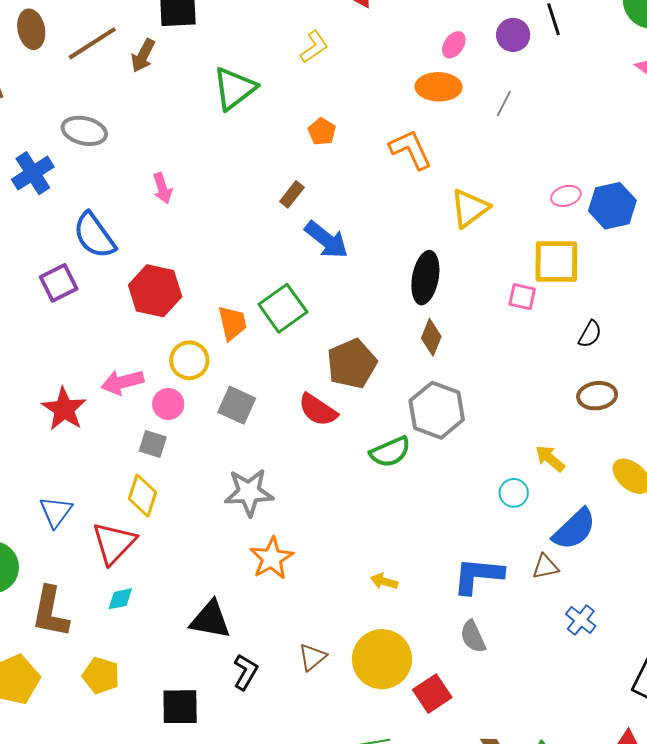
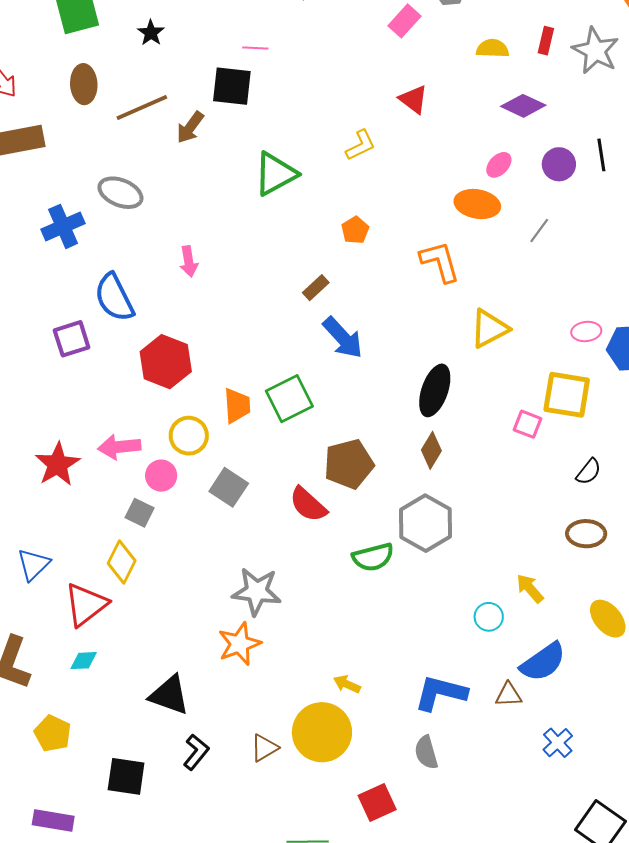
gray star: (249, 492) -> (257, 591), moved
blue cross: (581, 620) -> (558, 743), moved
yellow circle: (382, 659) -> (322, 732), moved

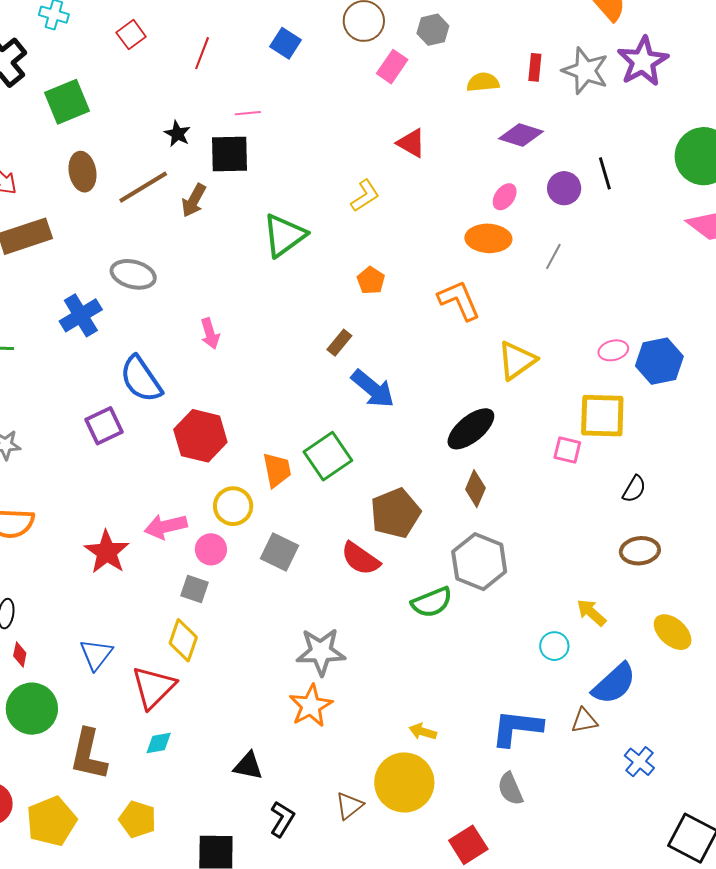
black star: (151, 33) -> (177, 134), moved
black ellipse: (435, 390) -> (471, 429), turned 39
black triangle: (169, 695) -> (248, 766), size x0.7

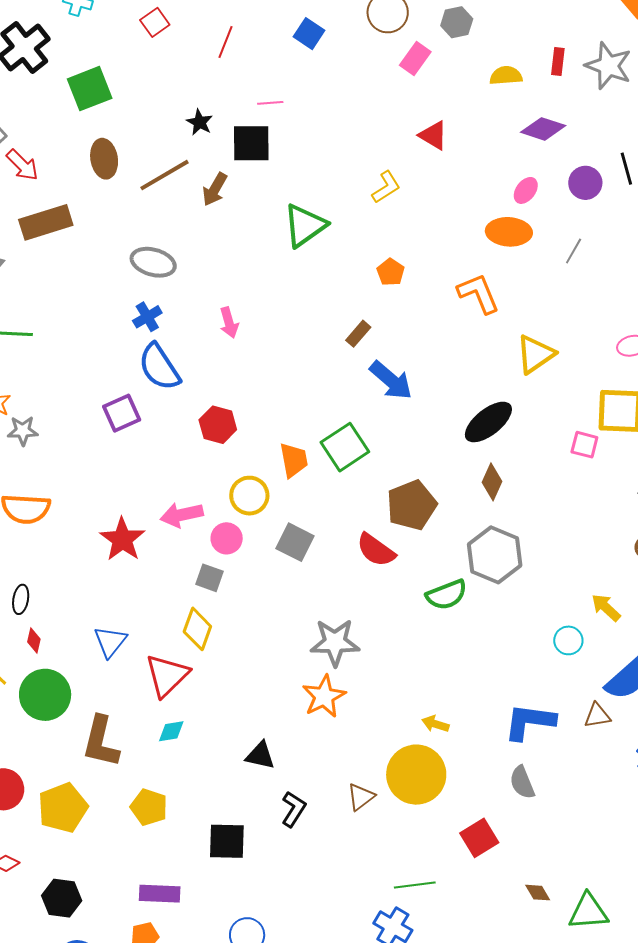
blue cross: (81, 315) -> (147, 317), moved, size x0.7
red hexagon: (200, 436) -> (218, 425), size x0.7

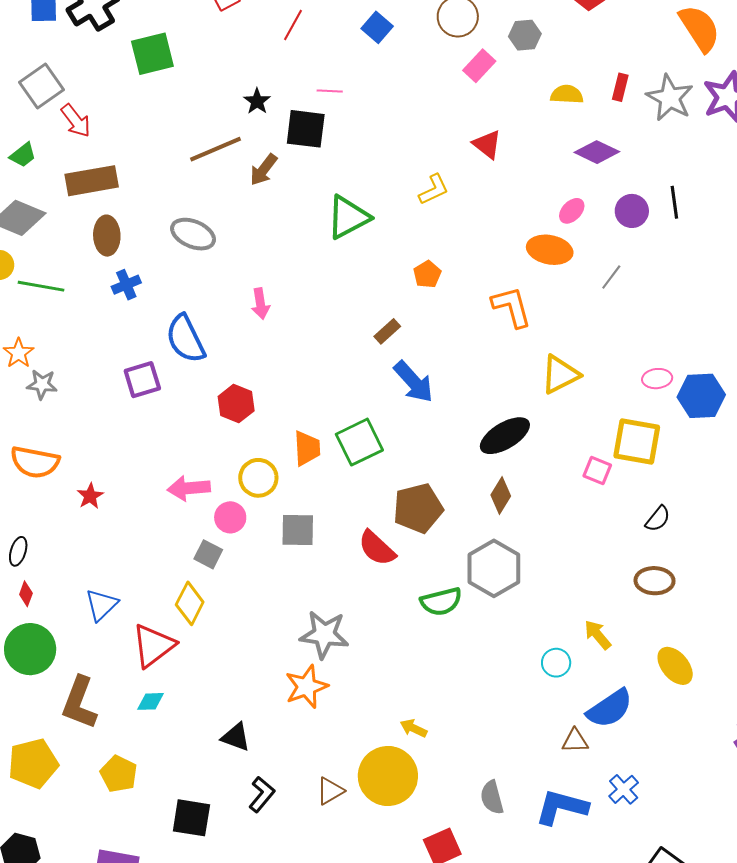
brown ellipse: (104, 159) -> (107, 236), moved
blue cross: (147, 317) -> (126, 285), moved
red star: (122, 539) -> (90, 496), moved, size x0.6
gray square: (295, 542) -> (298, 530), turned -33
blue L-shape: (530, 722) -> (562, 807), moved

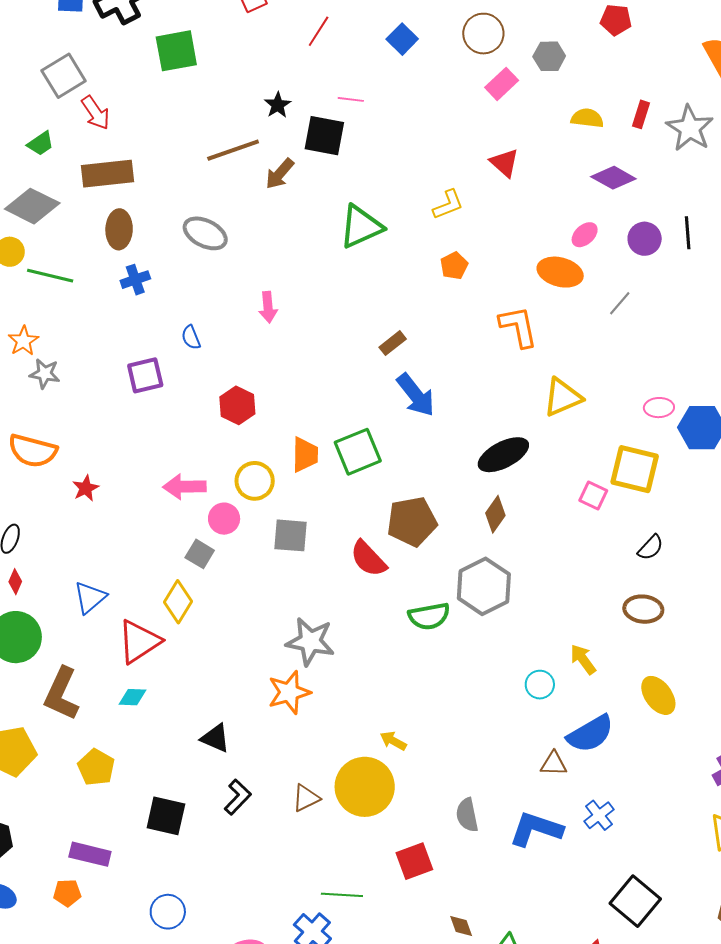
orange pentagon: (427, 274) -> (454, 266), moved
blue semicircle: (186, 339) -> (191, 337), size x0.5

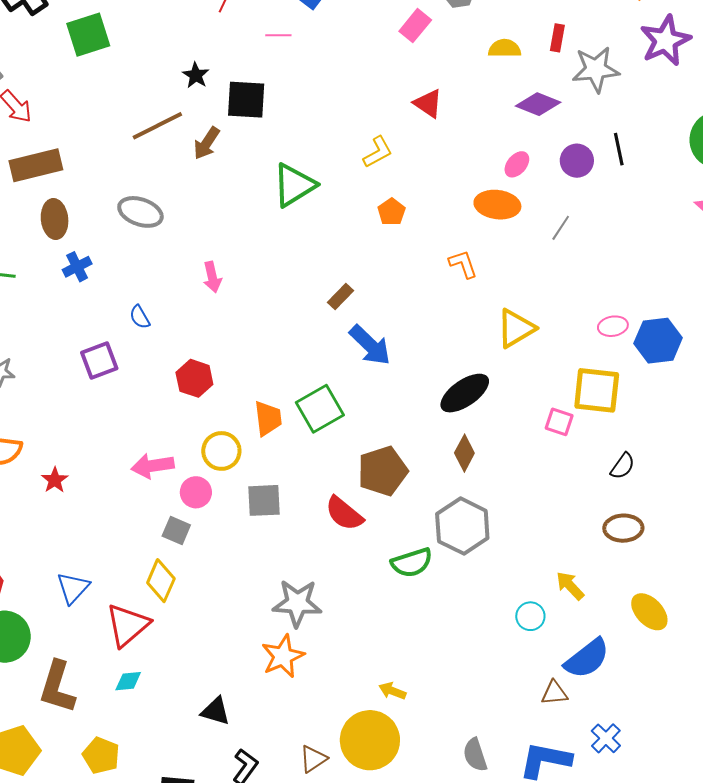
pink line: (351, 99) -> (278, 35), moved
gray star: (690, 128) -> (596, 69), moved, turned -30
orange L-shape: (518, 327) -> (463, 264), size x0.7

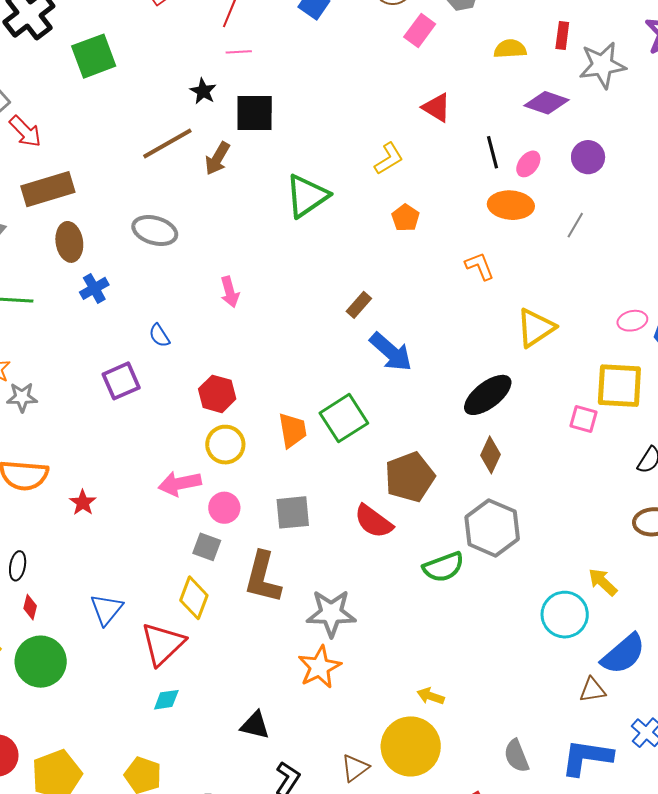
pink line: (278, 35) -> (239, 52), moved
black line: (619, 149) -> (493, 152), moved
yellow circle: (221, 451) -> (225, 445), moved
cyan circle: (530, 616) -> (565, 615), size x1.6
brown L-shape: (57, 687) -> (263, 577), moved

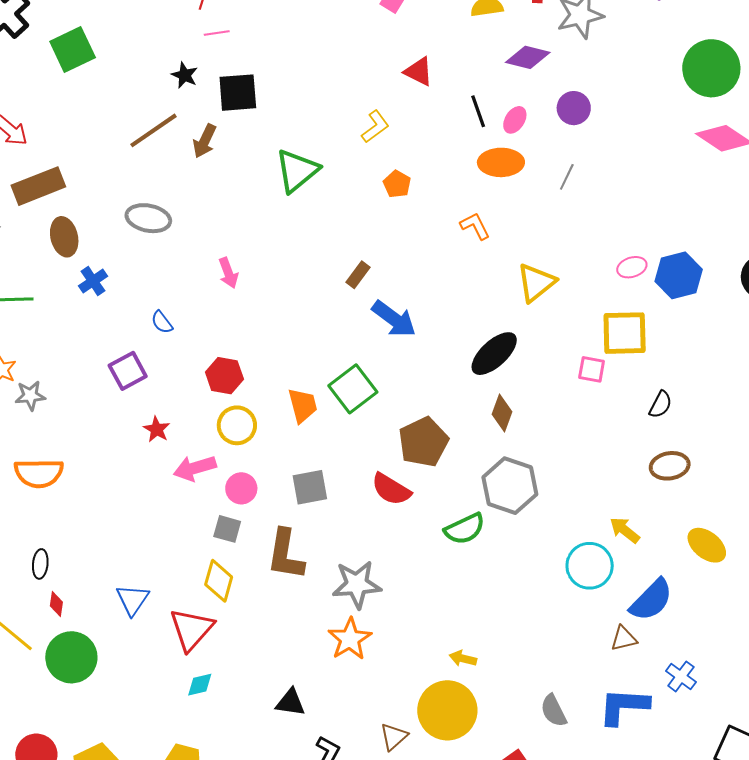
red star: (83, 503) -> (157, 429), moved

